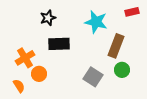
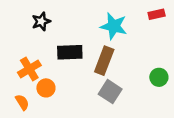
black star: (48, 18) -> (41, 21), moved
brown rectangle: (116, 46) -> (104, 61), moved
green circle: (122, 70) -> (159, 77), moved

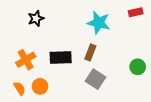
black rectangle: (70, 52) -> (61, 58), moved
brown rectangle: (104, 61) -> (90, 52), size x0.7
orange circle: (46, 88) -> (40, 86), moved

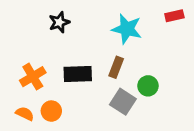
black star: (36, 18) -> (59, 22), moved
green circle: (138, 67) -> (148, 86), moved
orange semicircle: (19, 88) -> (25, 114), turned -32

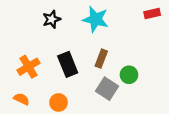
cyan star: (127, 29) -> (95, 19), moved
black rectangle: (78, 74) -> (68, 64), turned 70
orange circle: (51, 111) -> (59, 102), moved

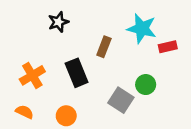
red rectangle: (152, 14) -> (168, 47), moved
cyan star: (95, 19) -> (142, 29), moved
brown rectangle: (101, 59) -> (104, 47), moved

